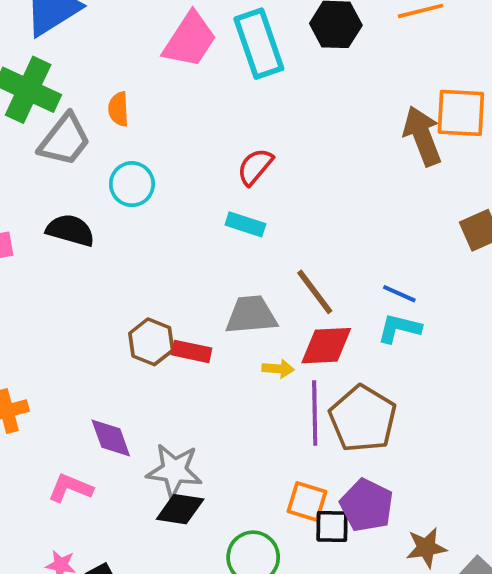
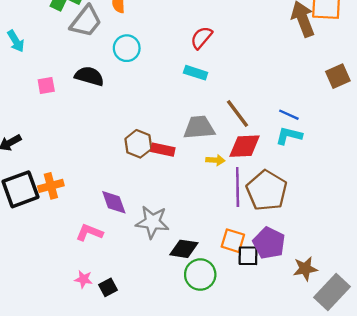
black diamond: (180, 509) -> (184, 249), moved

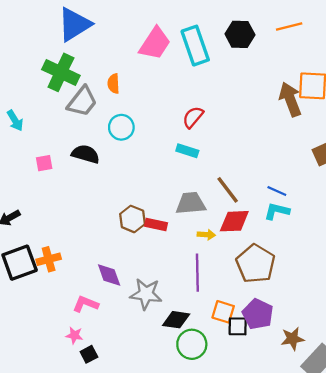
purple line: (238, 187) -> (197, 273), moved
pink star: (84, 279) -> (74, 335), moved
black square: (108, 287) -> (89, 354), moved

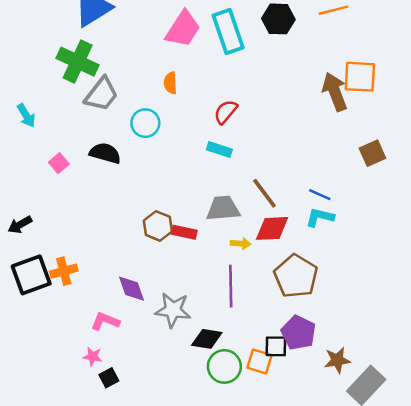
orange semicircle: (113, 84) -> (170, 83), moved
pink square: (44, 163) -> (59, 163), turned -30
orange square: (223, 312) -> (259, 361), moved

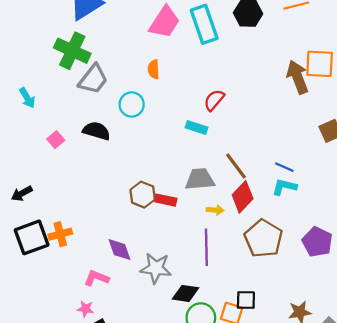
red semicircle: (226, 112) -> (214, 100), moved
red diamond: (272, 228) -> (243, 197), turned -44
purple pentagon: (298, 333) -> (317, 242), moved

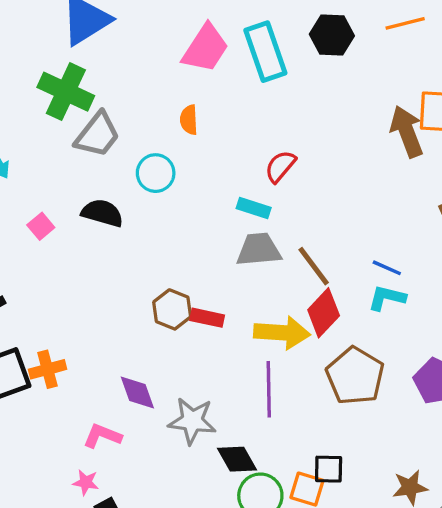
gray trapezoid: (200, 179) -> (259, 250), moved
yellow arrow: (215, 210) -> (282, 333), size x2.0
black diamond: (185, 293) -> (237, 459), turned 52

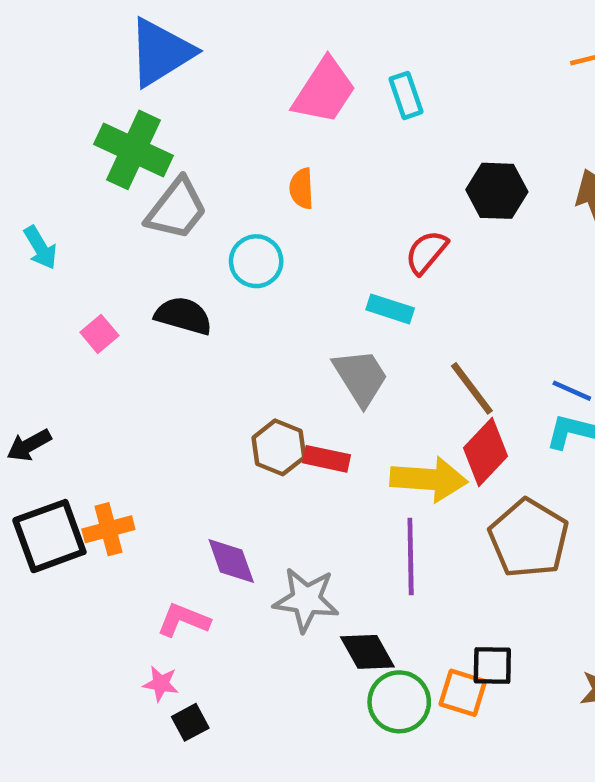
black hexagon: (332, 35) -> (497, 191), moved
cyan rectangle: (265, 52) -> (406, 95), size x0.6
gray trapezoid: (259, 250) -> (361, 377), moved, turned 63

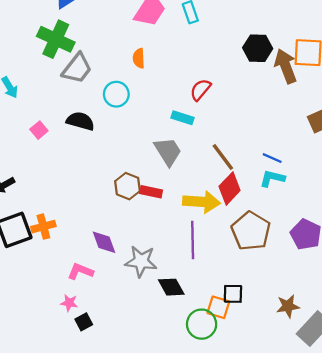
black hexagon: (497, 191) -> (258, 48), moved
green circle: (399, 702) -> (202, 324), moved

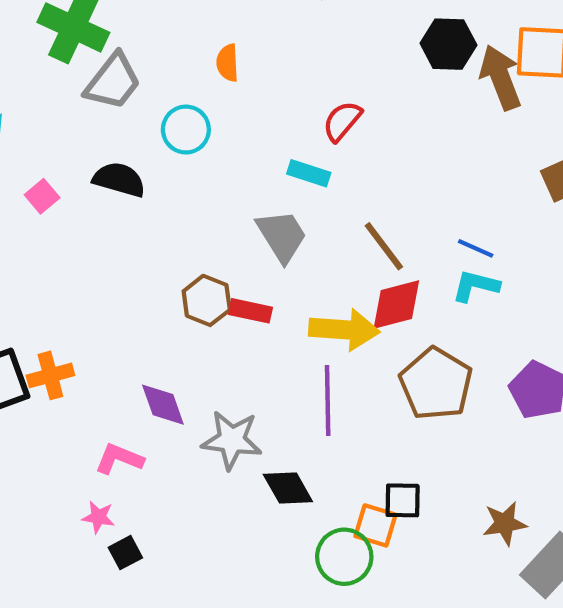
red diamond: (230, 188) -> (396, 305), turned 32

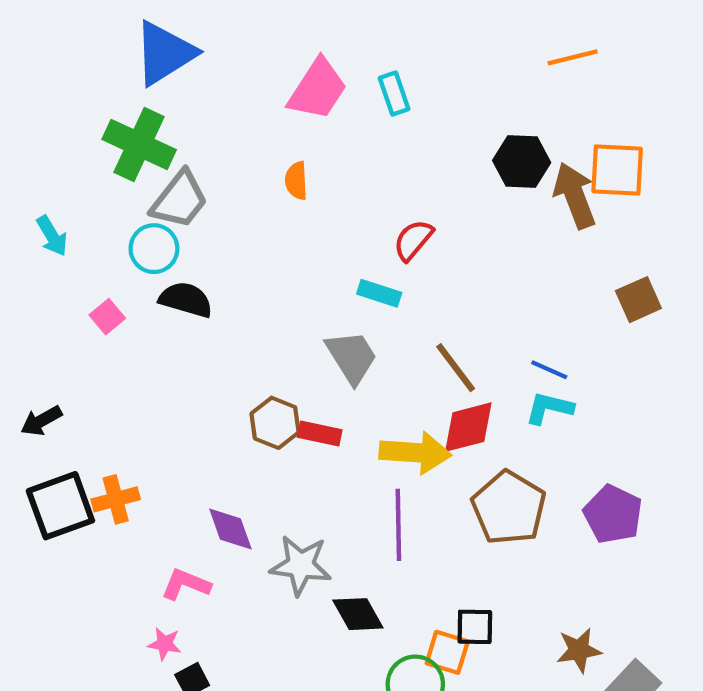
cyan circle: (186, 130) -> (154, 249), moved

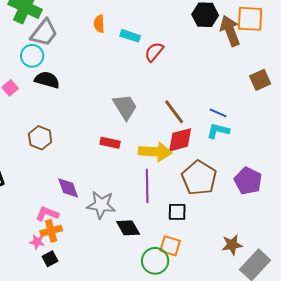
cyan rectangle: (379, 293) -> (130, 36), moved
brown hexagon: (275, 423) -> (40, 138), moved
orange cross: (116, 499) -> (51, 231), moved
black square: (475, 627) -> (177, 212), moved

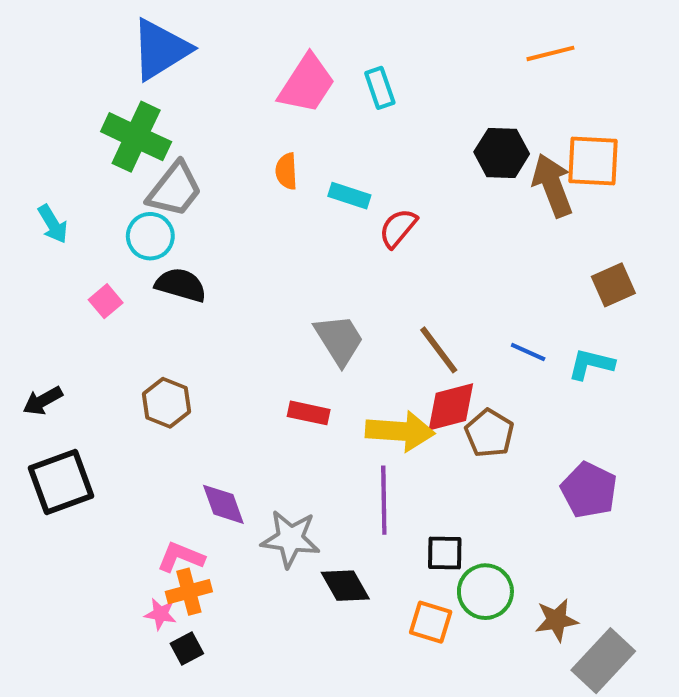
cyan L-shape: (218, 131) -> (591, 364), moved
brown pentagon: (199, 178) -> (489, 433), moved, size x0.7
green circle: (155, 261) -> (485, 592), moved

